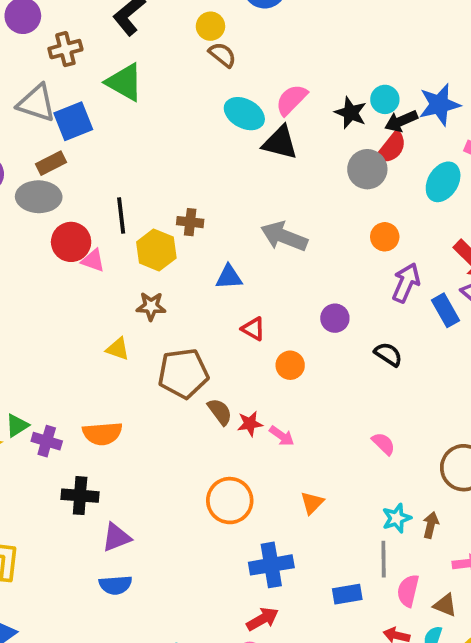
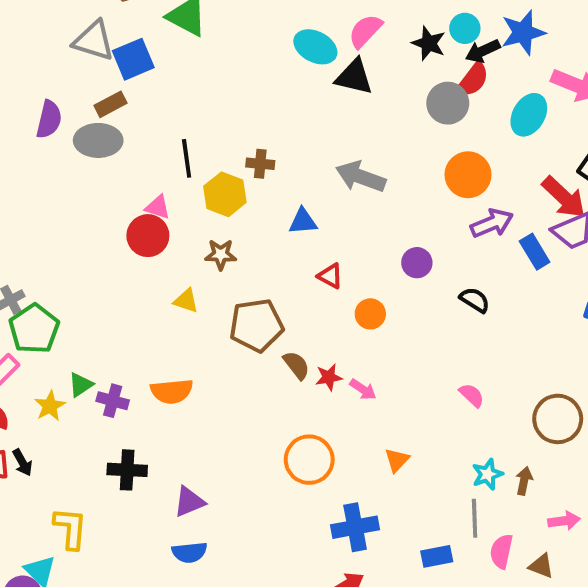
orange circle: (385, 237) -> (468, 175), size x1.5
red circle: (71, 242) -> (148, 236), moved
purple arrow: (406, 283) -> (492, 223), turned 45
black cross: (80, 496) -> (127, 470), moved

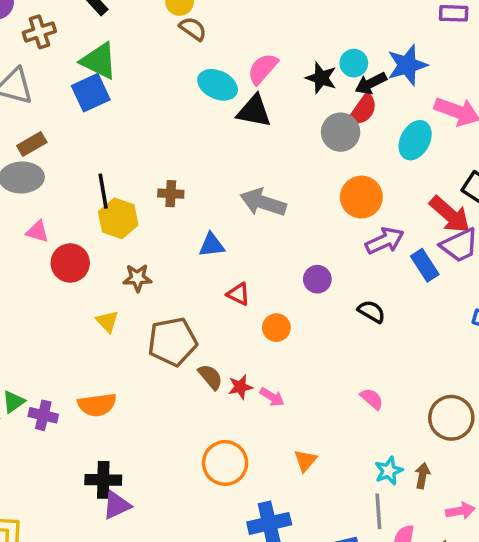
blue square: (133, 59) -> (91, 93), moved
yellow hexagon: (225, 194) -> (118, 218), moved
pink triangle: (158, 207) -> (37, 232), moved
yellow triangle: (186, 301) -> (107, 321), turned 30
black cross: (127, 470) -> (103, 480), moved

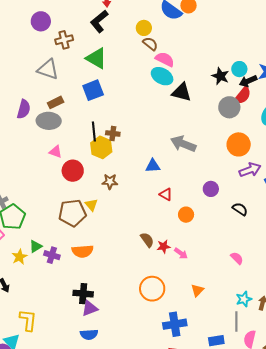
pink semicircle: (263, 69) -> (165, 59), moved, turned 72
blue square: (91, 93) -> (93, 90), moved
brown cross: (171, 194) -> (113, 133), moved
brown pentagon: (172, 342) -> (72, 213), moved

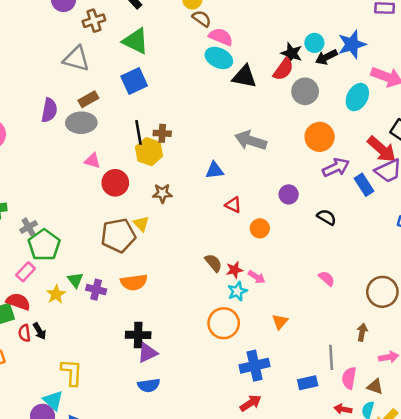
red semicircle: (243, 96) -> (283, 69), moved
green triangle: (36, 246) -> (75, 280), turned -32
cyan star: (244, 299) -> (237, 291), moved

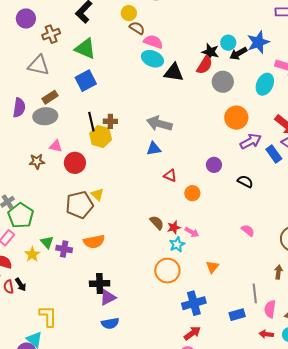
gray arrow: (251, 140) -> (159, 124), moved
brown star: (162, 193) -> (37, 161), moved

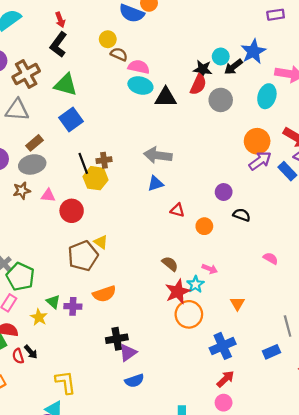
brown cross: (51, 34) -> (26, 74), size x1.4
orange circle: (236, 118) -> (257, 141), moved
brown star: (37, 161) -> (22, 191), moved
black semicircle: (245, 181) -> (242, 215), moved
red star: (174, 227) -> (178, 292), moved, size x1.6

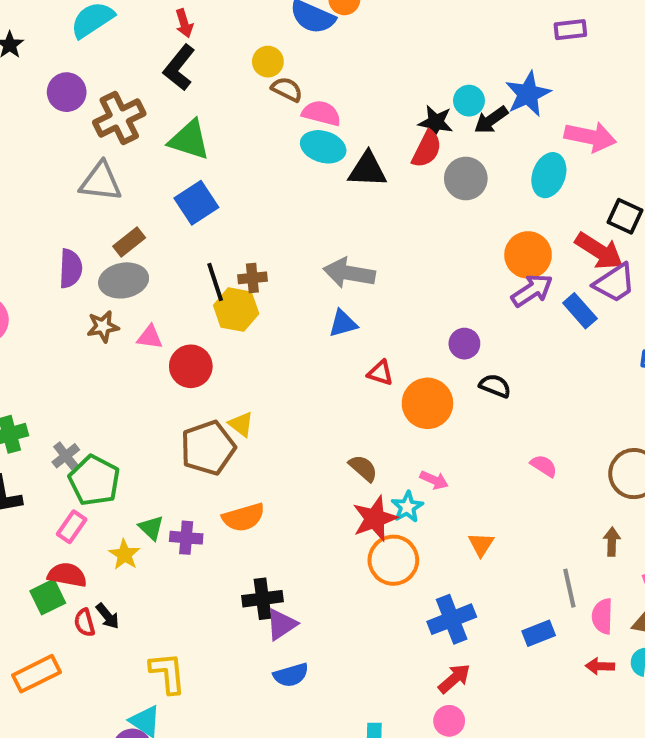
orange circle: (204, 226) -> (427, 403), size x1.6

